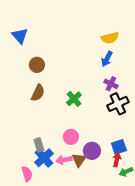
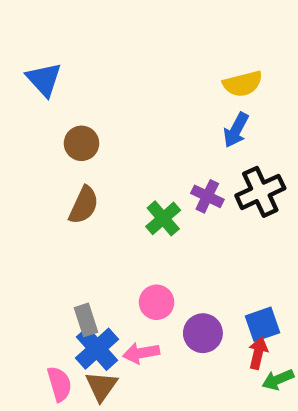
purple cross: (111, 84) -> (207, 196), moved
black cross: (118, 104) -> (260, 192), moved
brown triangle: (79, 160) -> (101, 386), moved

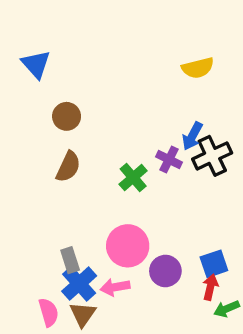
blue arrow: (236, 130) -> (192, 136), moved
pink circle: (157, 302) -> (128, 246), size x1.5

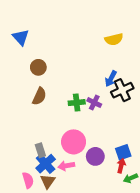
purple cross: (169, 160) -> (94, 103), moved
green cross: (133, 177) -> (77, 103), turned 35

